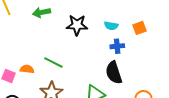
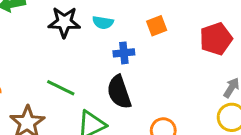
cyan semicircle: (111, 26) -> (103, 23), moved
green line: (53, 63) -> (61, 88), moved

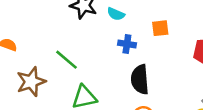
black semicircle: (119, 92) -> (140, 79), moved

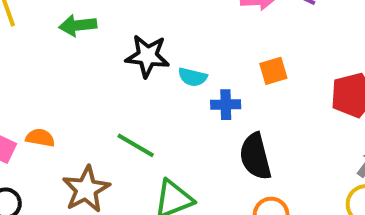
cyan semicircle: (116, 14) -> (193, 77), moved

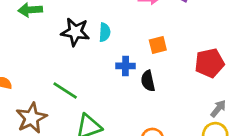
cyan semicircle: (193, 77) -> (105, 32), moved, turned -102
black semicircle: (255, 156) -> (148, 81), moved, size x0.7

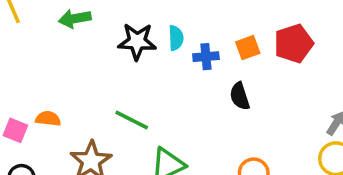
red pentagon: (210, 63) -> (294, 43), moved
blue cross: (125, 66) -> (206, 57), moved

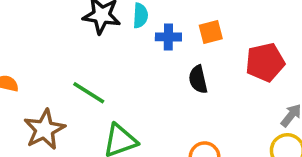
red pentagon: (294, 43) -> (265, 62), moved

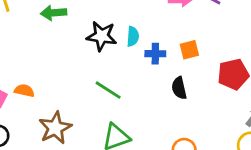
green line: (89, 93) -> (108, 90), moved

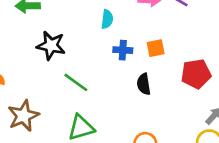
black star: (102, 36) -> (51, 45), moved
cyan semicircle: (133, 36) -> (107, 19), moved

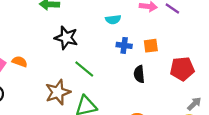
cyan semicircle: (107, 19) -> (113, 19), turned 72
brown star: (23, 116) -> (58, 92), moved

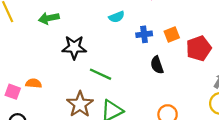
blue cross: (124, 45) -> (144, 34), moved
orange square: (151, 46) -> (172, 34), moved

